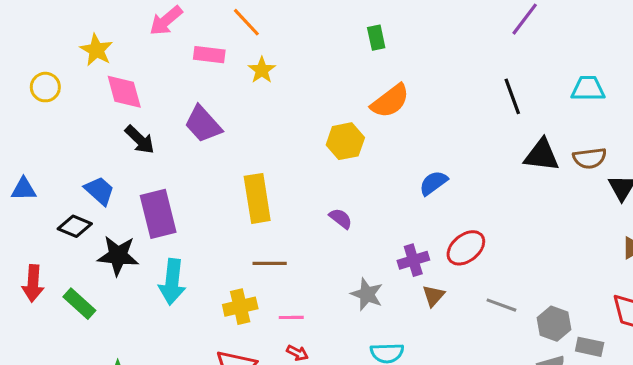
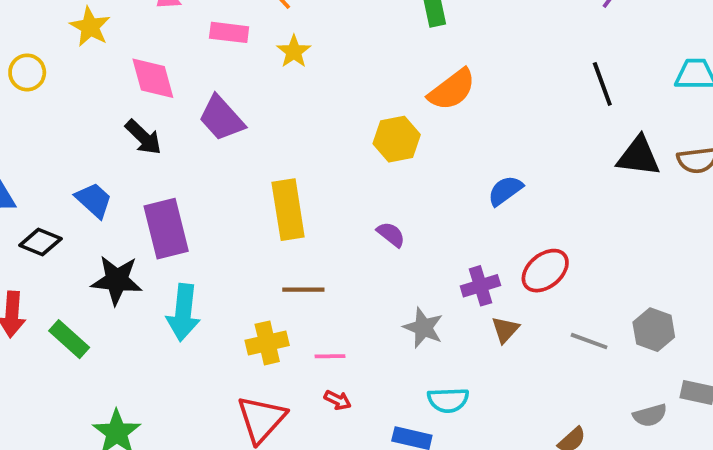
pink diamond: (124, 92) -> (153, 78), moved
black diamond: (75, 226) -> (40, 242), moved
gray hexagon: (554, 324) -> (654, 330), moved

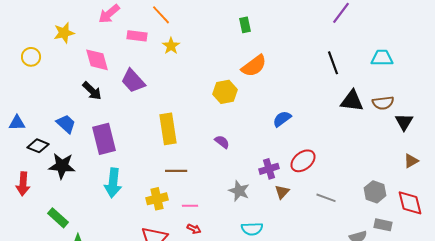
yellow star: (90, 27) -> (64, 33), turned 30
black star: (117, 280) -> (62, 166), moved
gray hexagon: (654, 330) -> (375, 192), moved
green rectangle: (69, 339) -> (58, 218), moved

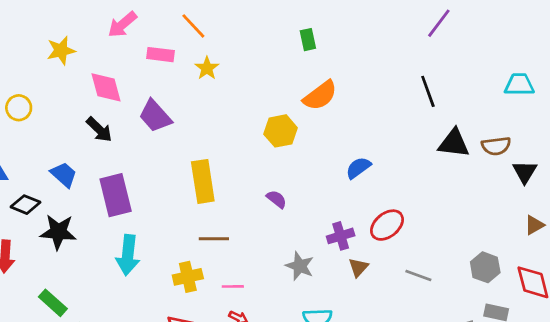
yellow circle: (31, 57) -> (19, 108), moved
cyan trapezoid: (382, 58) -> (519, 85), moved

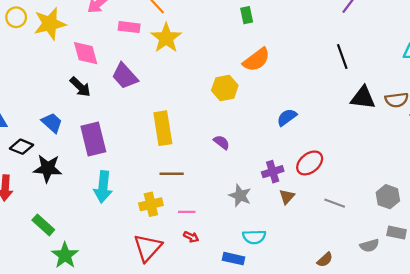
yellow star: (61, 50) -> (50, 24), size x1.4
yellow star: (207, 68) -> (166, 38), size x1.6
yellow circle: (19, 108) -> (16, 17), moved

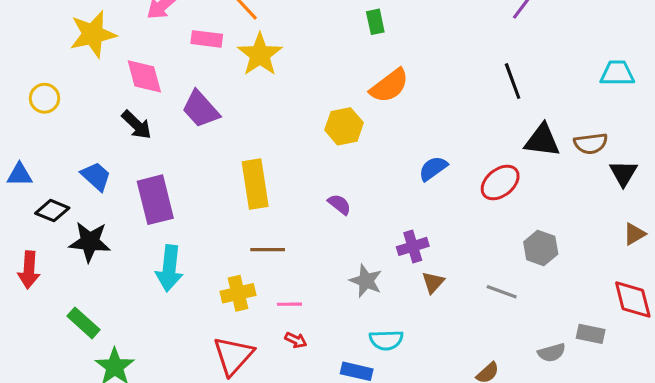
yellow circle: (16, 17) -> (44, 98), moved
red ellipse: (310, 163) -> (500, 182), moved
gray hexagon: (388, 197) -> (541, 248), moved

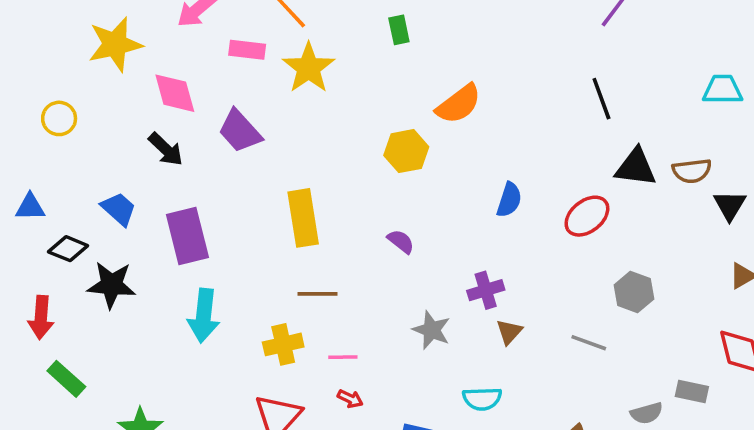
green rectangle: (375, 22) -> (399, 30), moved
blue semicircle: (433, 168) -> (509, 200), turned 144
green rectangle: (84, 323) -> (66, 379), moved
cyan semicircle: (386, 340) -> (482, 399), moved

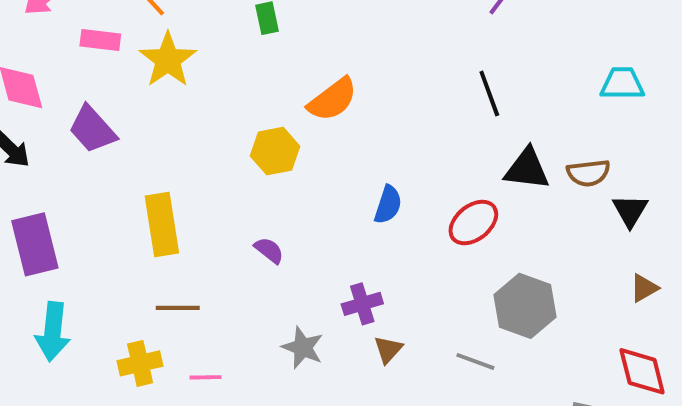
gray hexagon: (634, 292) -> (525, 306), size x1.4

